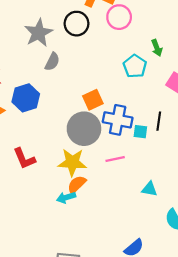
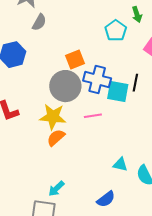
cyan square: (140, 132) -> (118, 91), size x1.6
cyan triangle: (149, 189) -> (120, 164), moved
cyan arrow: (66, 197) -> (56, 189), moved, turned -30

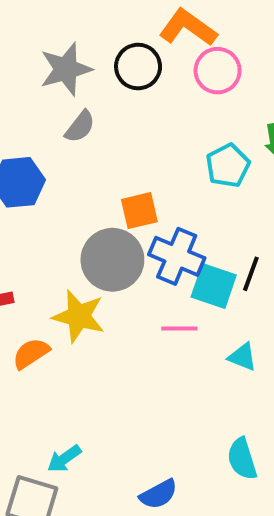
pink line: (93, 116) -> (179, 329), moved
orange semicircle: (56, 138) -> (31, 353), moved
cyan triangle: (120, 164) -> (242, 357), moved

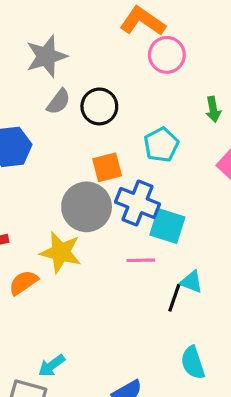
black circle: (138, 67) -> (99, 106), moved
cyan pentagon: (228, 166) -> (161, 145), moved
black line: (251, 274) -> (174, 298), moved

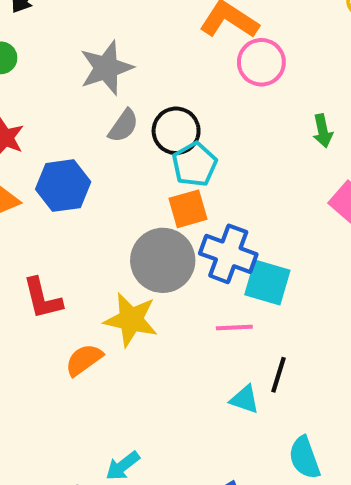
cyan pentagon: (161, 145) -> (195, 164), moved
cyan triangle: (191, 282) -> (245, 399), moved

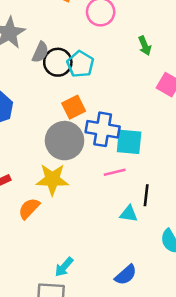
gray semicircle: (123, 126) -> (40, 52), moved
cyan pentagon: (195, 164) -> (80, 64), moved

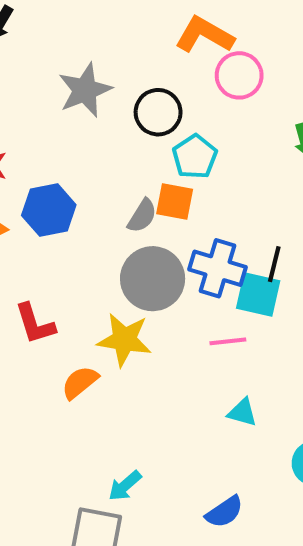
gray semicircle: (40, 52) -> (142, 216), moved
black circle: (58, 62) -> (158, 112), moved
orange square: (74, 107) -> (175, 201), moved, turned 30
black line: (146, 195) -> (274, 264), moved

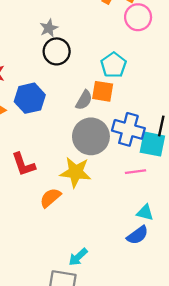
gray star: (85, 90) -> (49, 28), size x0.6
black circle: (158, 112) -> (57, 51), moved
blue semicircle: (224, 512) -> (137, 235), moved

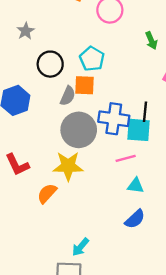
black circle: (57, 51) -> (50, 64), moved
cyan triangle: (145, 213) -> (136, 186), moved

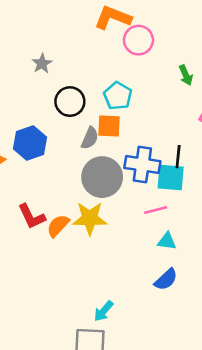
orange semicircle: (47, 193) -> (58, 226), moved

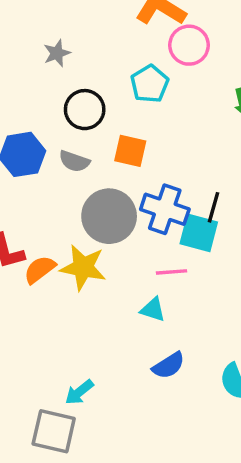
cyan pentagon: (118, 96) -> (150, 84), moved
gray semicircle: (90, 138) -> (74, 161), moved, turned 75
cyan triangle: (167, 241) -> (153, 309), moved

